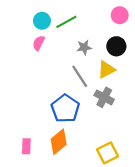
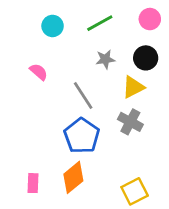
green line: (66, 22) -> (100, 23), moved
pink semicircle: (39, 43) -> (39, 72), moved, turned 104
gray line: (80, 76) -> (83, 95), moved

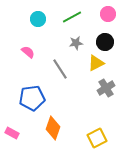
gray cross: (130, 122) -> (106, 88), moved, turned 30
blue pentagon: (82, 136) -> (32, 98), moved, turned 30
orange diamond: (73, 177) -> (53, 128), turned -30
pink rectangle: (33, 183) -> (12, 133), moved, turned -64

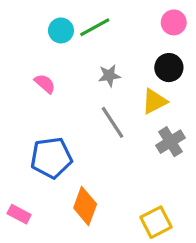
green line: (72, 17) -> (95, 27), moved
gray star: (76, 43) -> (109, 76), moved
gray line: (60, 69) -> (112, 122), moved

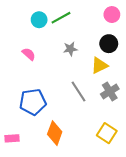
gray line: (112, 122) -> (79, 92), moved
pink rectangle: (19, 214) -> (12, 138), turned -32
yellow square: (156, 222) -> (107, 133), moved, turned -30

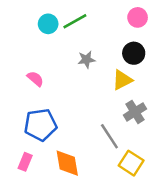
pink semicircle: (29, 54) -> (35, 79), moved
gray line: (79, 92) -> (109, 136), moved
orange diamond: (55, 133) -> (67, 163), turned -30
pink rectangle: (12, 138) -> (25, 162), moved, turned -64

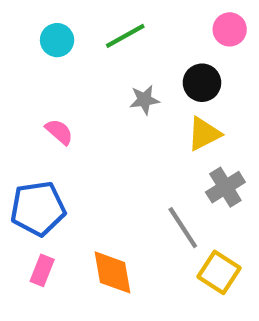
cyan circle: (48, 24) -> (57, 40), moved
black circle: (134, 53) -> (202, 83), moved
blue pentagon: (40, 125) -> (38, 208), moved

